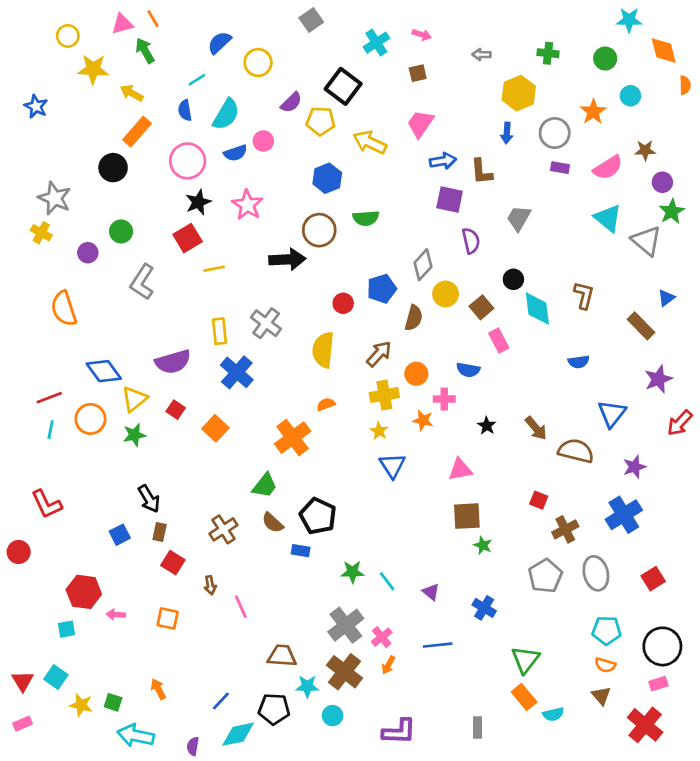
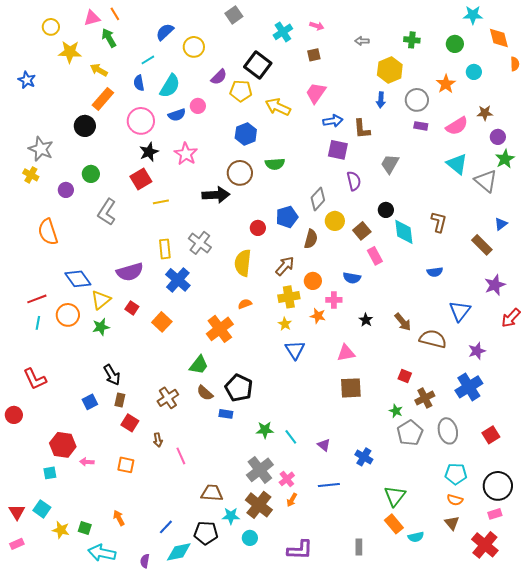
green star: (483, 545) -> (396, 411), moved

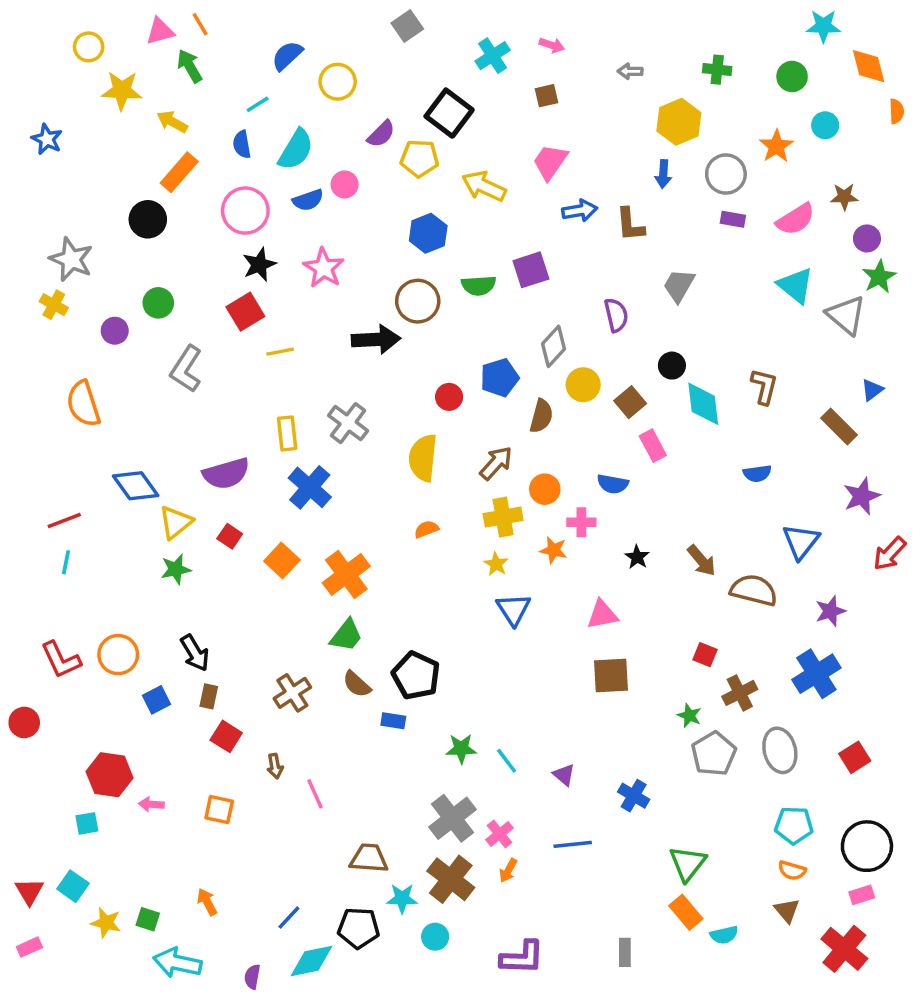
purple square: (338, 150) -> (531, 270), moved, turned -30
orange circle: (68, 315) -> (118, 655), moved
orange cross: (220, 329) -> (346, 574), moved

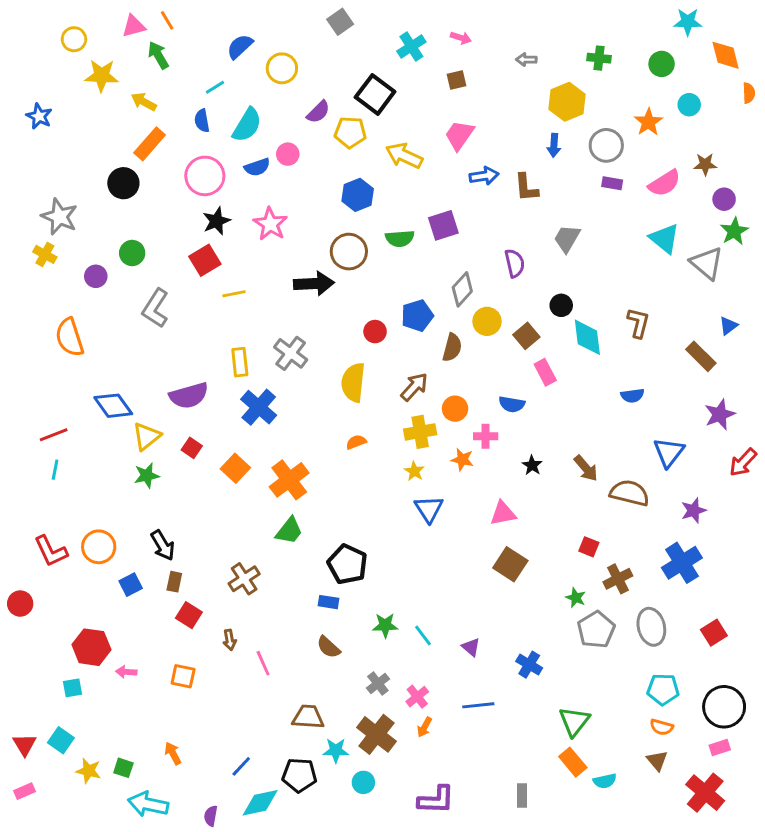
brown square: (611, 675) -> (510, 564), turned 36
brown semicircle: (357, 684) -> (328, 647), moved
gray cross: (453, 818) -> (378, 684), size x0.6

